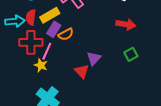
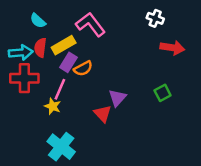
red arrow: (126, 24) -> (172, 48), moved
red cross: (31, 42) -> (24, 78), moved

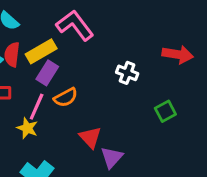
white cross: (155, 18) -> (127, 73), moved
orange semicircle: (83, 68) -> (66, 97), moved
purple triangle: (117, 98) -> (112, 157), moved

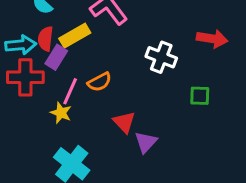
purple rectangle: (47, 73) -> (56, 57), moved
white cross: (127, 73) -> (161, 57), size x1.4
green square: (165, 111) -> (200, 96), turned 30

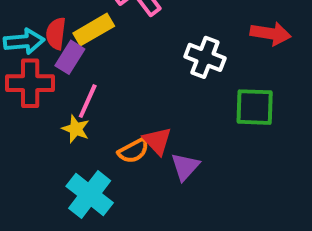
orange semicircle: (99, 82) -> (133, 151), moved
green square: (200, 96) -> (255, 107), size x1.5

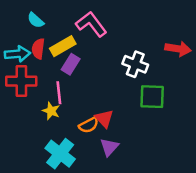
purple rectangle: (70, 57) -> (71, 64), moved
pink line: (88, 101) -> (59, 93), turned -30
green square: (255, 107) -> (152, 97), moved
purple triangle: (185, 167) -> (109, 147), moved

